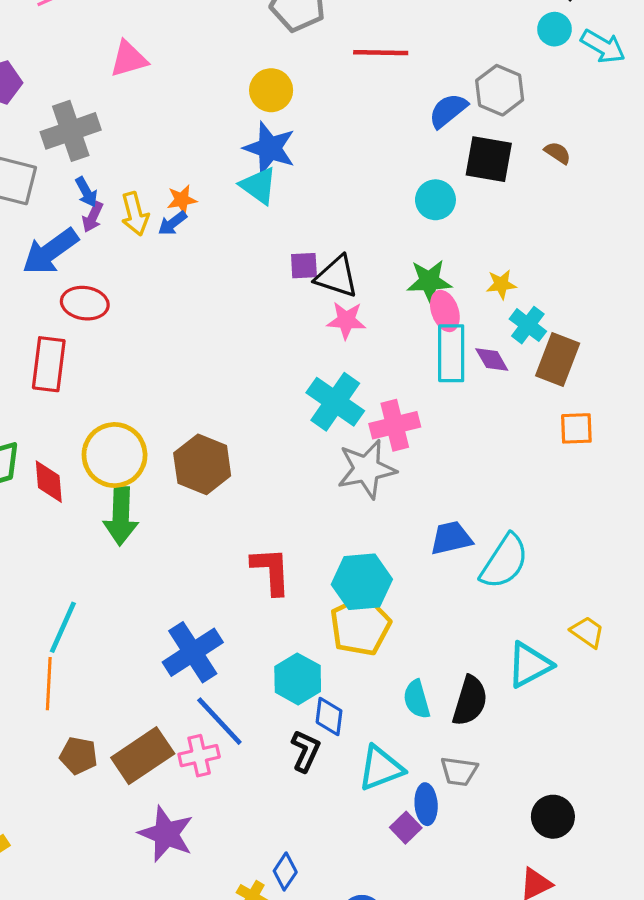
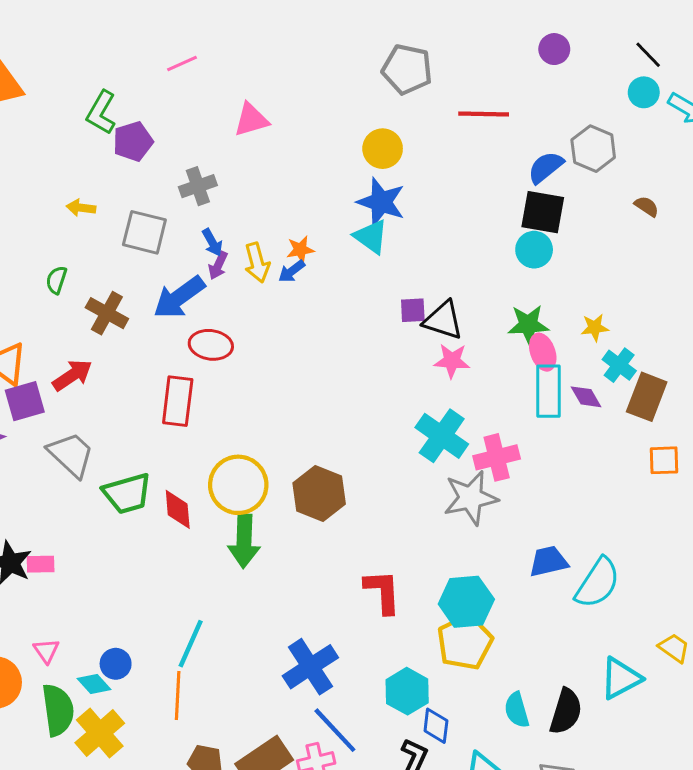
gray cross: (71, 131) -> (198, 186), size x0.7
black square: (489, 159) -> (543, 212), moved

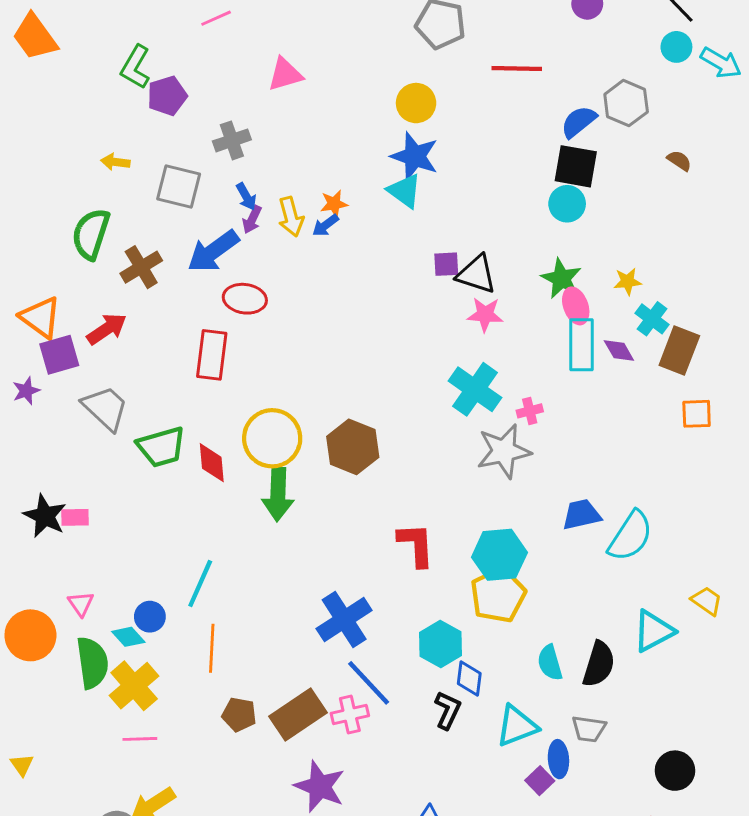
green semicircle: (56, 280) -> (91, 234), size x1.8
brown cross: (107, 313) -> (141, 267), turned 30
green star: (528, 325) -> (561, 279), turned 30
pink cross: (497, 457) -> (530, 411), size x0.6
cyan line: (191, 644) -> (200, 584), moved

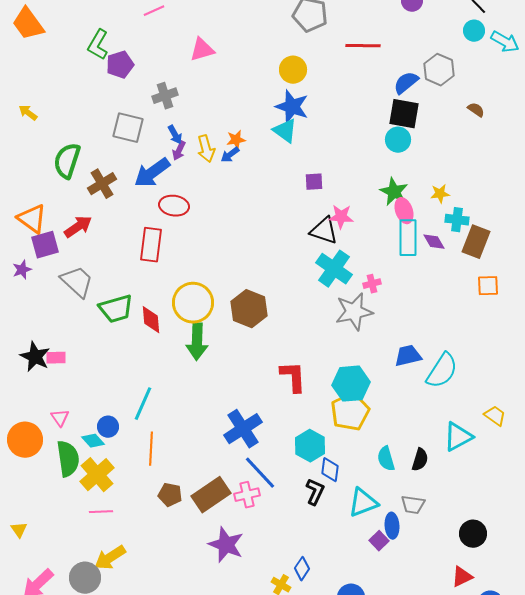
yellow arrow: (115, 162) -> (28, 113), moved, turned 30
black triangle: (476, 274) -> (324, 231), moved
cyan cross: (652, 319) -> (457, 220), turned -30
black semicircle: (599, 664) -> (420, 460), size x0.7

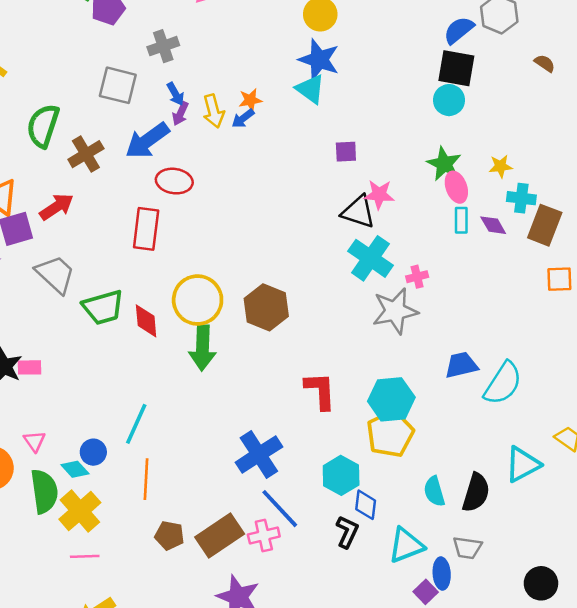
cyan rectangle: (408, 238) -> (461, 220), size x0.6
black semicircle: (420, 460) -> (476, 493), size x1.4

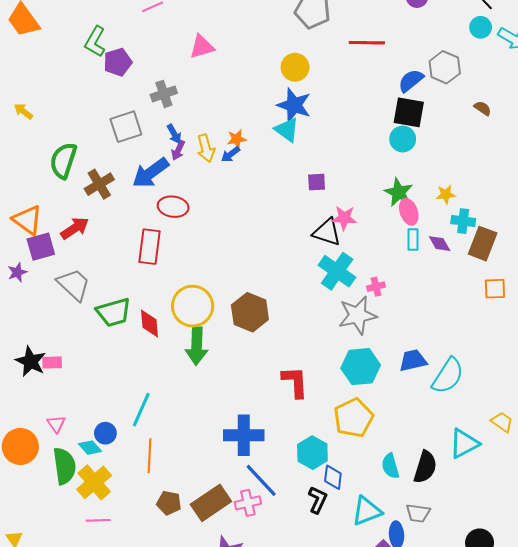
gray square: (118, 85) -> (126, 127), turned -32
cyan hexagon: (391, 399) -> (361, 367), moved
blue cross: (259, 455) -> (244, 435), turned 33

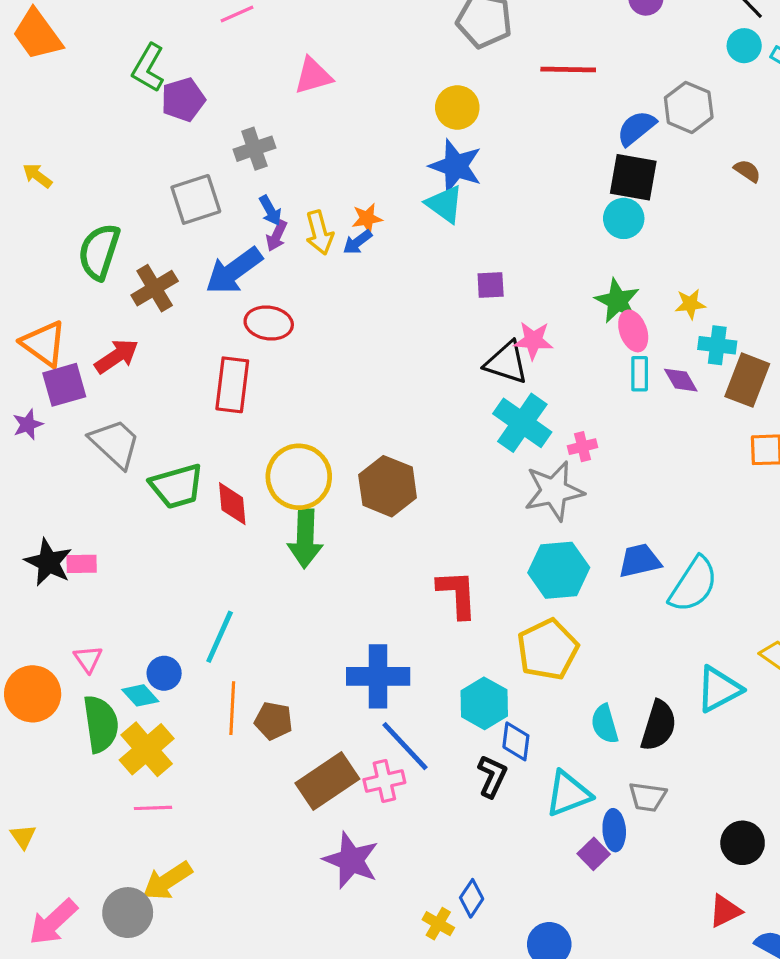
brown pentagon: (169, 503) -> (273, 721), moved

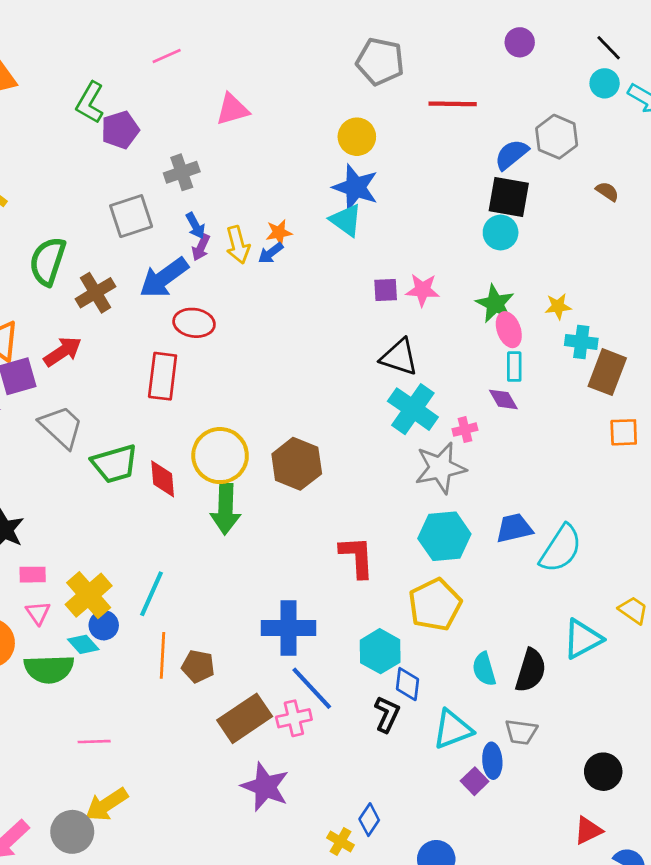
pink star: (533, 340) -> (423, 290), moved
purple diamond: (681, 380) -> (503, 399), moved
pink rectangle: (82, 564) -> (33, 575), moved
green semicircle: (101, 724) -> (49, 669), turned 96
yellow cross: (147, 749) -> (89, 595), moved

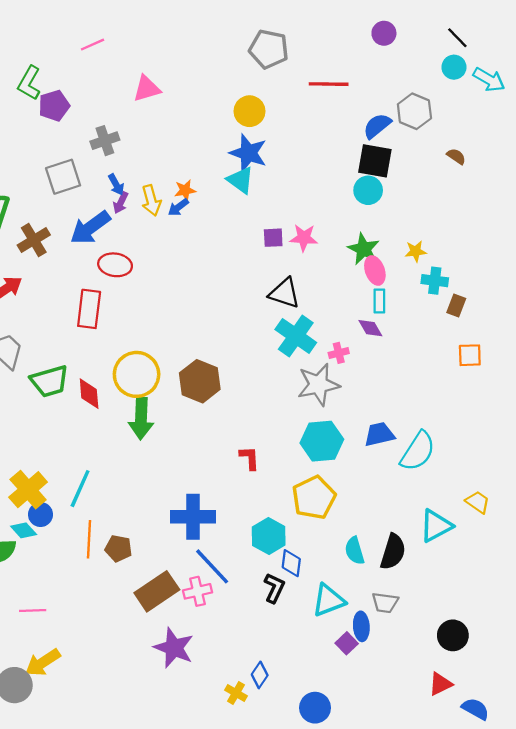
brown rectangle: (607, 372) -> (456, 306), size x0.6
red L-shape: (357, 557) -> (249, 458), size x0.7

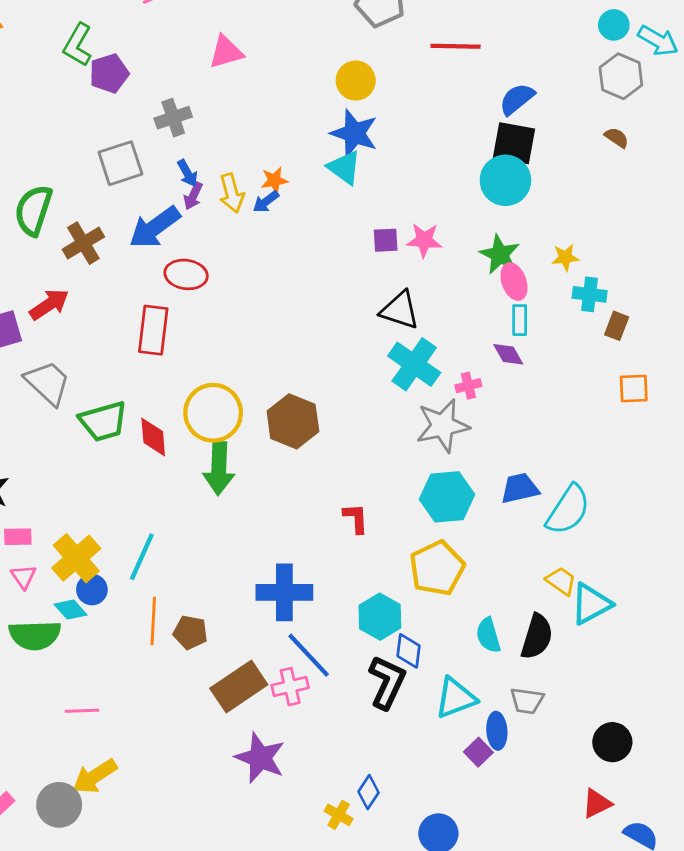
gray hexagon: (414, 111) -> (621, 76), moved
cyan circle: (368, 190) -> (505, 180), size x1.4
yellow trapezoid: (478, 502) -> (561, 581), moved
black L-shape: (274, 588) -> (387, 682), size x1.4

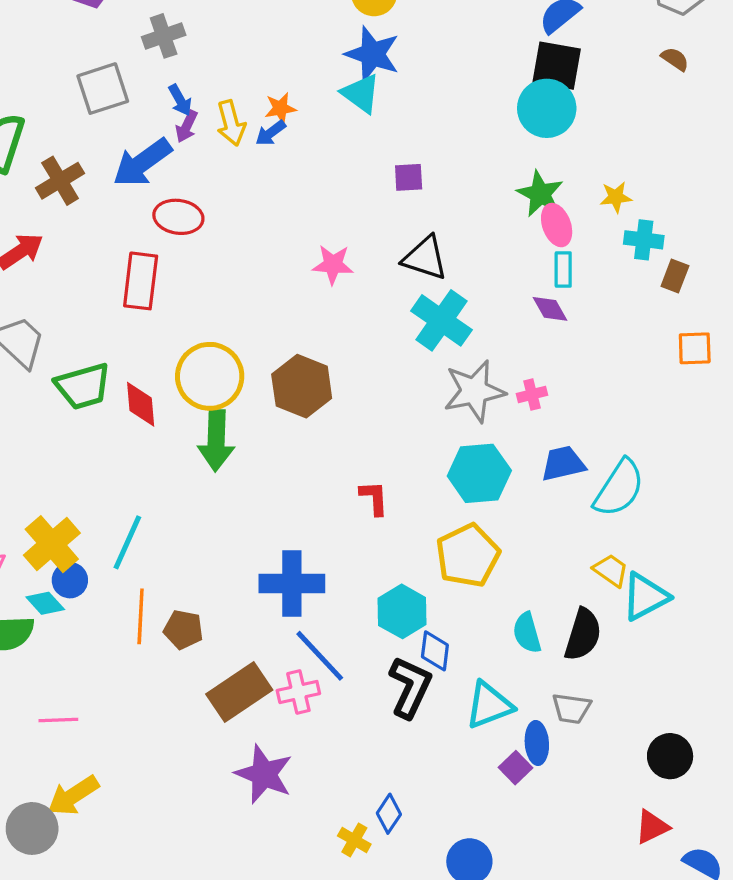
pink star: (424, 240) -> (333, 265), moved
pink cross: (468, 386) -> (532, 394), moved

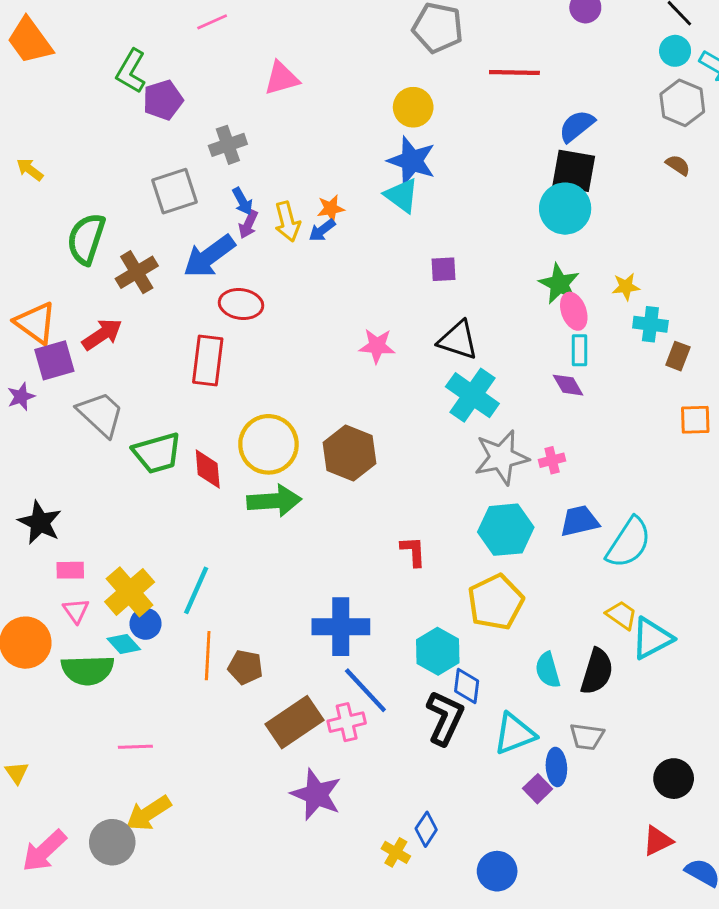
green arrow: (216, 440) -> (274, 501), turned -96

